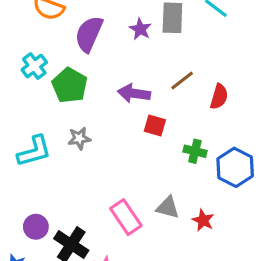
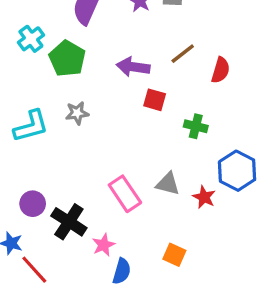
blue hexagon: (235, 167) -> (237, 171), moved

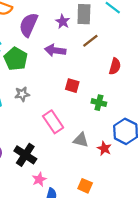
brown line: (183, 54) -> (90, 41), moved
purple arrow: (133, 67) -> (55, 50), moved
pink rectangle: (125, 194) -> (53, 122), moved
black cross: (69, 222) -> (25, 155), moved

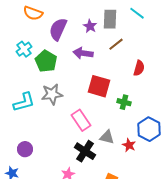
red square: (72, 86) -> (99, 86), size x1.6
gray star: (22, 94) -> (52, 94), size x1.5
black cross: (25, 155) -> (85, 151), moved

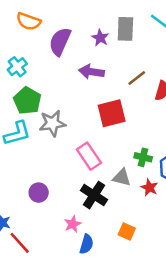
brown line: (116, 44) -> (137, 78), moved
green pentagon: (46, 61) -> (27, 101), moved
red square: (99, 86) -> (112, 113), turned -30
green cross: (124, 102) -> (143, 157), moved
purple circle: (25, 149) -> (39, 193), moved

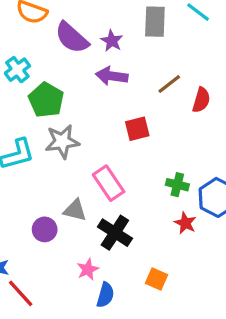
purple star: (100, 38) -> (112, 41), moved
purple semicircle: (60, 42) -> (72, 38), turned -72
green pentagon: (27, 101) -> (46, 100), moved
red square: (112, 113) -> (137, 129), size x0.7
gray triangle: (122, 177) -> (75, 210), moved

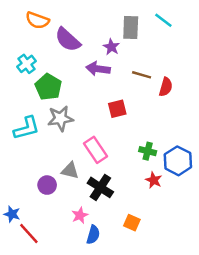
purple star: (112, 41) -> (111, 47), moved
brown line: (169, 84) -> (142, 75), turned 54

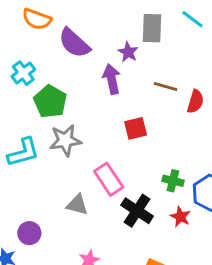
purple arrow: (98, 69) -> (112, 79), turned 70
purple circle: (47, 185) -> (29, 233), moved
black cross: (100, 187) -> (137, 211), moved

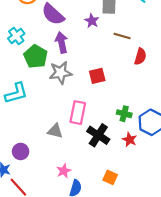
purple arrow: (112, 79) -> (62, 42), moved
brown line: (165, 86) -> (122, 36), moved
gray star: (65, 140) -> (60, 73), moved
pink rectangle: (109, 179) -> (78, 113), turned 45

